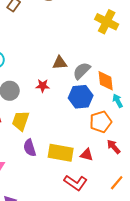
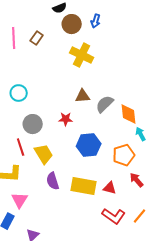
yellow cross: (107, 22) -> (82, 55), moved
blue hexagon: (81, 97) -> (89, 145), moved
yellow trapezoid: (21, 121) -> (44, 154), turned 130
red L-shape: (76, 183) -> (114, 216), moved

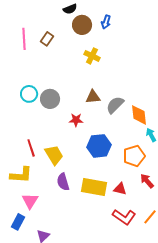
yellow cross: (82, 55) -> (92, 56), size x0.7
gray circle: (33, 124) -> (50, 99), moved

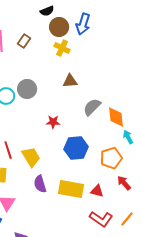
blue arrow: (106, 22) -> (83, 24), size x1.5
yellow cross: (92, 56) -> (62, 48), moved
brown triangle: (93, 97) -> (70, 81), moved
gray circle: (50, 99) -> (27, 89), moved

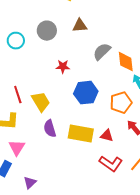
gray circle: (27, 89) -> (47, 31), moved

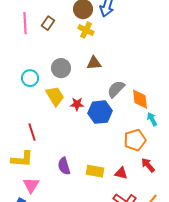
blue hexagon: (86, 93) -> (100, 112), moved
yellow trapezoid: (41, 102) -> (55, 96), moved
yellow rectangle: (81, 134) -> (95, 171), size x0.7

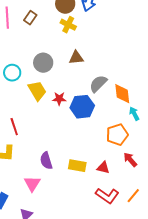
pink triangle: (31, 185) -> (32, 184), moved

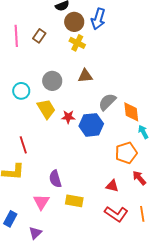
yellow rectangle: (77, 166) -> (74, 201), moved
orange line: (133, 196) -> (142, 214), turned -49

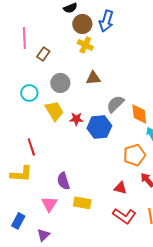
brown rectangle: (39, 36) -> (43, 54), moved

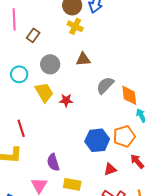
blue hexagon: (99, 127) -> (97, 140), moved
red triangle: (120, 188) -> (110, 169), turned -32

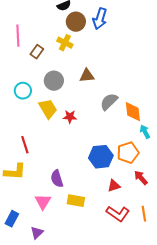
yellow cross: (75, 26) -> (65, 43), moved

